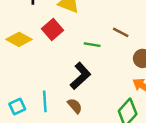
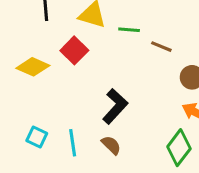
green line: (92, 45) -> (129, 30), moved
cyan square: (17, 106) -> (37, 137), moved, turned -35

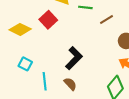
brown line: (161, 47) -> (106, 20), turned -56
cyan square: (37, 137) -> (25, 64), moved

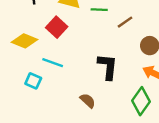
black L-shape: (74, 58) -> (108, 67), moved, turned -35
cyan line: (45, 81) -> (53, 63), moved, turned -60

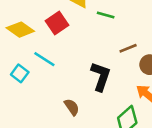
brown line: (125, 22) -> (128, 48), moved

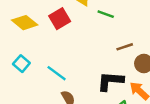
cyan line: (44, 59) -> (57, 73), moved
black L-shape: (101, 76) -> (110, 81), moved, turned -108

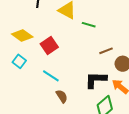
red square: (60, 19) -> (49, 46), moved
cyan square: (21, 64) -> (19, 61), moved

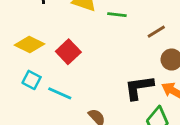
brown line: (106, 51) -> (156, 32), moved
cyan line: (51, 76) -> (60, 93), moved

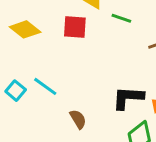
red square: (68, 52) -> (75, 27), moved, turned 35
cyan square: (32, 80) -> (16, 91), moved

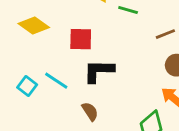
red square: (75, 27) -> (81, 39), moved
black L-shape: (128, 98) -> (99, 71), moved

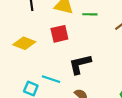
red square: (81, 39) -> (59, 34), moved

